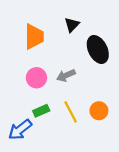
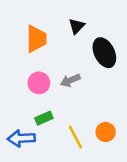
orange circle: (99, 111) -> (106, 132), moved
yellow line: (71, 112) -> (75, 137), moved
blue arrow: (20, 130) -> (21, 138), turned 35

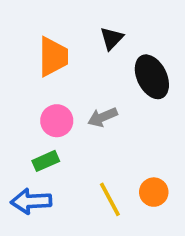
green rectangle: (44, 118) -> (46, 161), moved

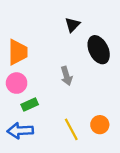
orange trapezoid: (53, 57) -> (18, 52), moved
gray arrow: (102, 117) -> (66, 76), turned -84
pink circle: (57, 121) -> (17, 83), moved

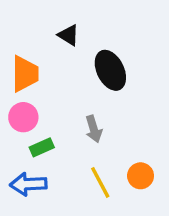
black triangle: (72, 25) -> (69, 35), moved, turned -42
black ellipse: (99, 50) -> (110, 70), moved
gray arrow: (66, 76) -> (94, 129), moved

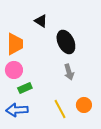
gray arrow: (94, 129) -> (69, 72), moved

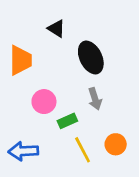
pink circle: (14, 70) -> (44, 102), moved
green rectangle: (25, 88) -> (67, 121), moved

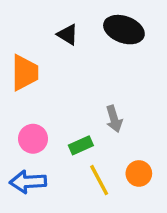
black ellipse: (91, 57) -> (124, 30), moved, turned -44
pink circle: (44, 102) -> (33, 139), moved

